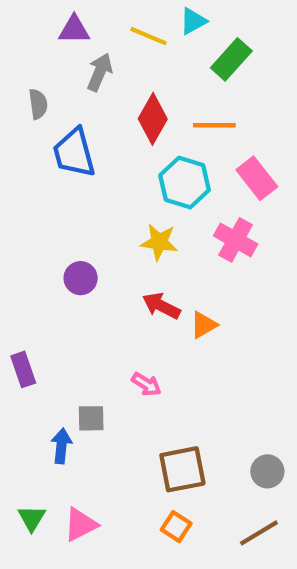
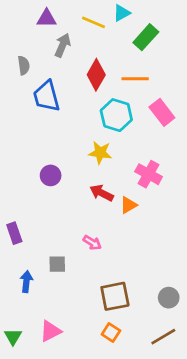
pink cross: (236, 240) -> (149, 174), moved
blue arrow: (61, 446) -> (26, 282), moved
green triangle: (32, 518) -> (13, 337), moved

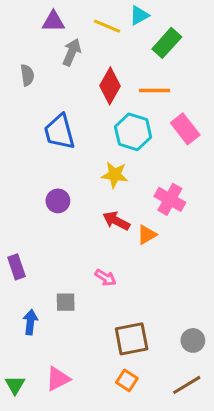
blue trapezoid: (47, 96) -> (59, 132), moved

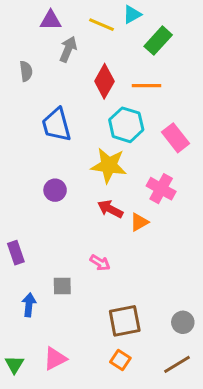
pink rectangle: (185, 129) -> (176, 138), moved
yellow star: (115, 175) -> (109, 165), size x1.4

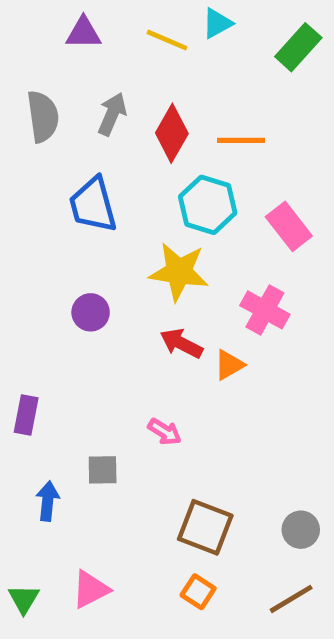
green rectangle: (158, 41) -> (298, 47), moved
gray arrow: (68, 49) -> (112, 114), moved
gray semicircle: (26, 71) -> (43, 116), size x1.5
purple rectangle: (16, 253) -> (26, 415), turned 30
brown square: (125, 321) -> (205, 527), turned 32

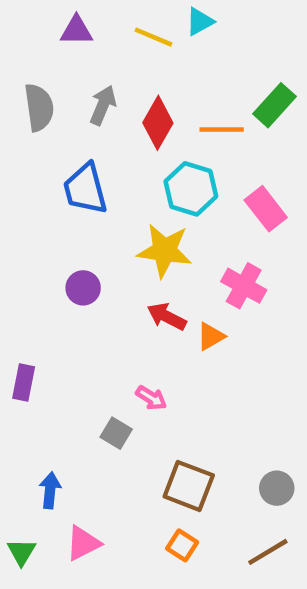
green rectangle: (298, 47) -> (275, 105), moved
gray square: (103, 470) -> (116, 433), moved, turned 32
blue arrow: (48, 501) -> (50, 490), moved

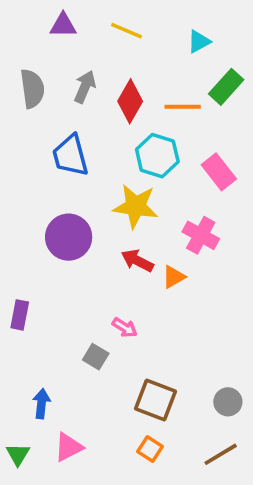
cyan triangle: (200, 22) -> (199, 42), moved
purple circle: (83, 288) -> (69, 237), size x1.6

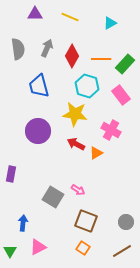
green rectangle: (226, 87) -> (125, 64), moved
pink arrow: (125, 328) -> (78, 190), moved
gray square: (96, 357) -> (53, 197), size x1.5

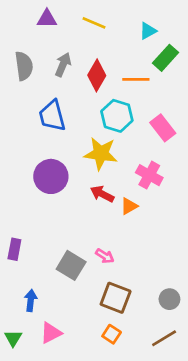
green rectangle: (125, 64) -> (165, 58), moved
purple rectangle: (11, 174) -> (14, 249), moved

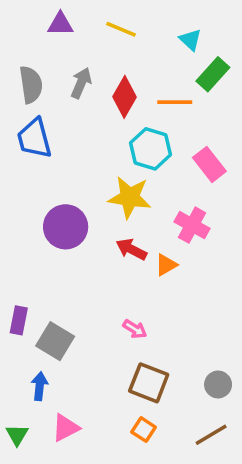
cyan triangle: (148, 31) -> (190, 40), turned -48
blue trapezoid: (52, 116) -> (34, 138), moved
gray square: (71, 265) -> (55, 341), moved

